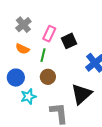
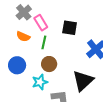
pink rectangle: (49, 34) -> (41, 23), moved, turned -56
black square: (69, 41) -> (70, 28), turned 35
cyan star: (28, 97) -> (40, 82), moved

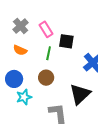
pink rectangle: (41, 23) -> (46, 29), moved
green line: (44, 42) -> (49, 53), moved
cyan star: (40, 82) -> (24, 97), moved

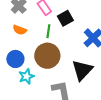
black square: (66, 41) -> (65, 18), turned -35
brown circle: (46, 78) -> (47, 56), size x1.6

